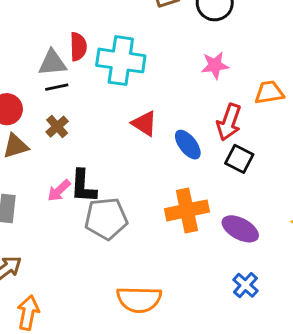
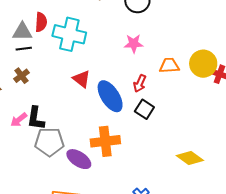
red arrow: (229, 122) -> (140, 83), size x0.7
blue ellipse: (188, 145) -> (110, 96), size x1.5
purple ellipse: (240, 229) -> (79, 159), moved

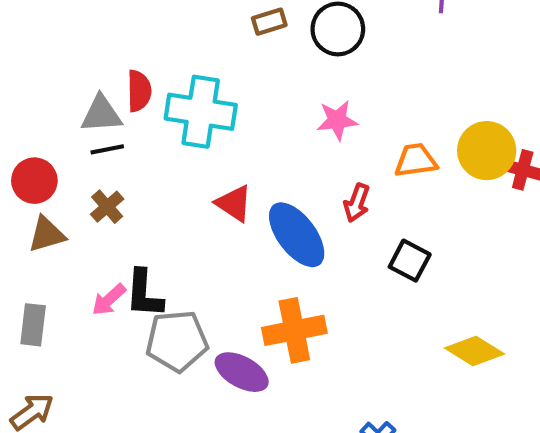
black square: (144, 109) -> (410, 261), moved

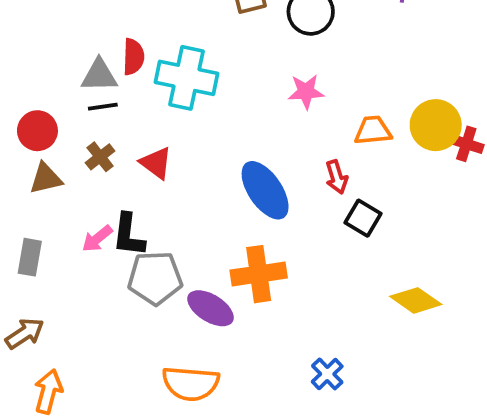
red triangle: (234, 203) -> (156, 163), moved
red arrow: (357, 203) -> (337, 177), moved, turned -40

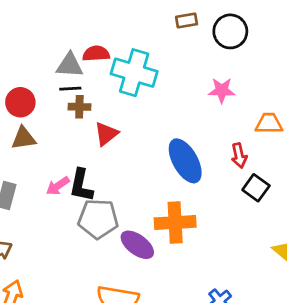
red semicircle: (133, 57) -> (96, 54), turned -100
brown cross: (100, 157) -> (79, 107), moved, turned 35
red triangle: (156, 163) -> (106, 134), turned 40

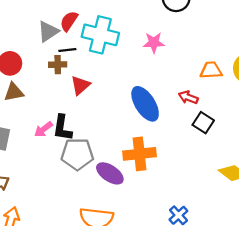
red semicircle: (96, 54) -> (69, 21), turned -50
gray triangle: (70, 65) -> (48, 31), turned -35
black line: (70, 89) -> (67, 50), moved
pink star: (222, 90) -> (154, 43), moved
red arrow: (239, 156) -> (188, 97), turned 126

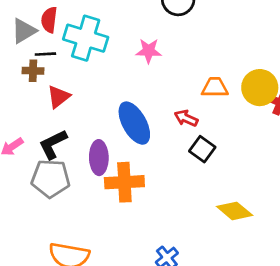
red semicircle: (69, 21) -> (49, 20), turned -30
black L-shape: (62, 128) -> (53, 144), moved, turned 52
purple ellipse: (110, 173) -> (99, 158), moved, turned 52

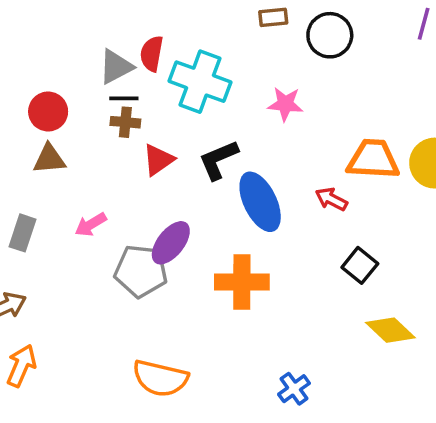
black line: (45, 54) -> (124, 98), moved
orange trapezoid: (215, 87) -> (373, 159), size x1.4
black L-shape: (53, 144) -> (218, 160), moved
black square: (202, 149) -> (360, 265), moved
purple ellipse: (99, 158) -> (171, 243), moved, turned 36

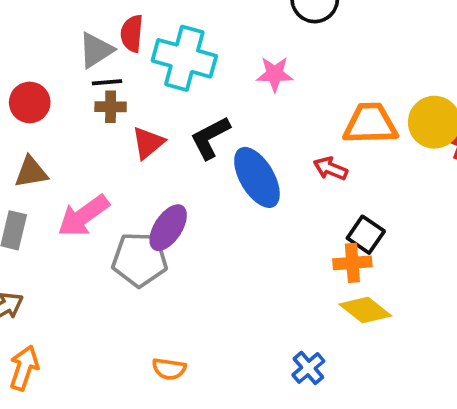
brown triangle: (49, 159) -> (31, 172), moved
pink arrow: (91, 225) -> (83, 216), size x1.6
orange cross: (242, 282) -> (352, 263), moved, size x0.7
yellow diamond: (390, 330) -> (365, 310), moved
orange semicircle: (160, 378) -> (169, 369), size x0.6

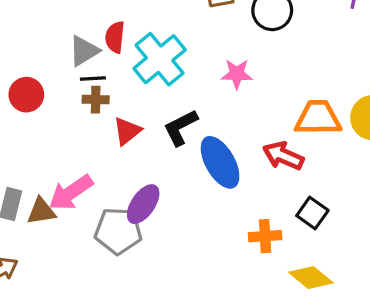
cyan cross: (184, 58) -> (160, 59), turned 34
red arrow: (330, 169) -> (283, 156), size x1.4
brown triangle: (31, 172) -> (41, 211), moved
orange cross: (352, 263) -> (265, 236), moved

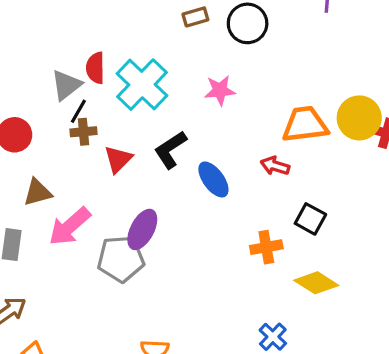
black line: (93, 79) -> (78, 111), turned -50
red arrow: (283, 156) -> (275, 166), size x0.7
blue ellipse: (220, 162) -> (213, 179), size x0.7
brown triangle: (41, 211) -> (37, 192), moved

